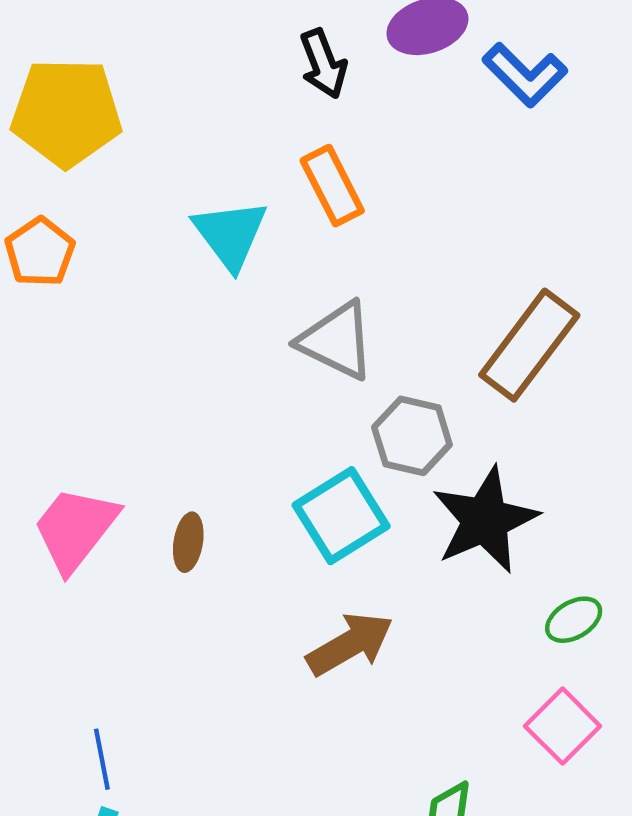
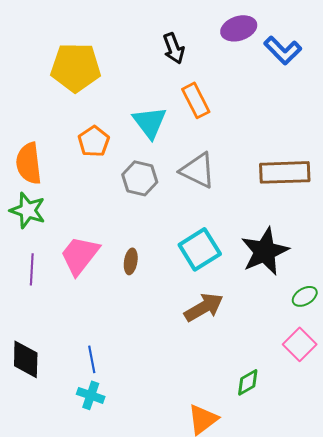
black arrow: (323, 64) -> (174, 48), moved
orange pentagon: (40, 252) -> (94, 141), moved
brown rectangle: (529, 345) -> (285, 172), turned 51
gray hexagon: (412, 436) -> (140, 178), moved

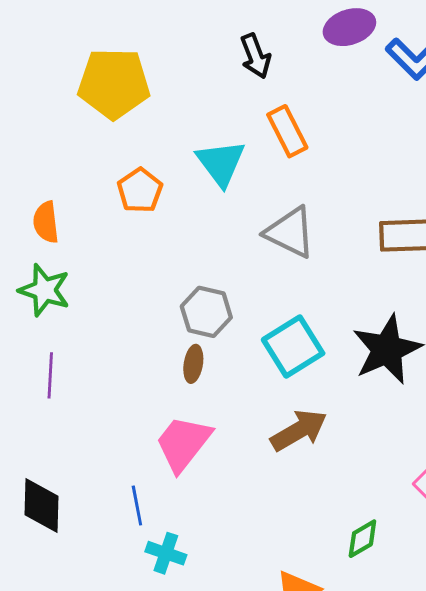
orange semicircle: (29, 163) -> (46, 222), size x0.7
gray hexagon: (140, 178) -> (206, 312), moved
pink trapezoid: (80, 255) -> (183, 443), moved
cyan cross: (91, 395) -> (166, 553), moved

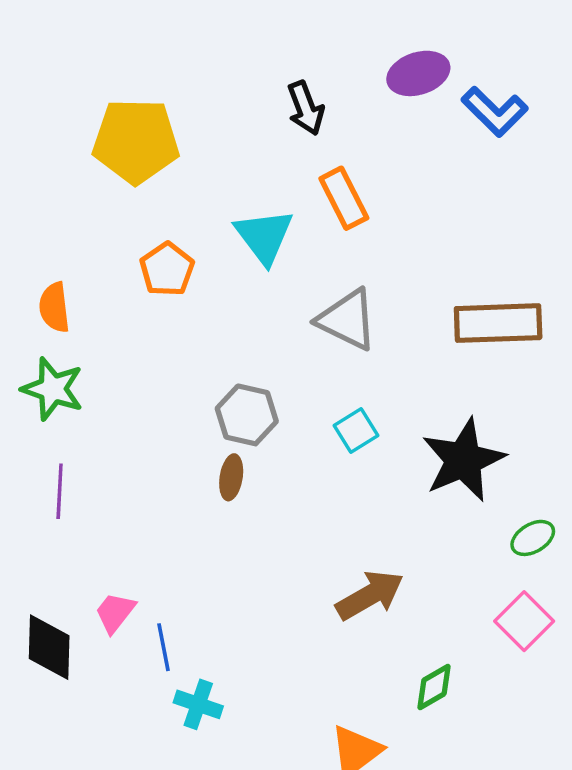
cyan square: (293, 347) -> (356, 430), moved, size x0.6
brown arrow: (299, 430) -> (370, 595), moved
pink trapezoid: (183, 443) -> (115, 612), moved, size x0.6

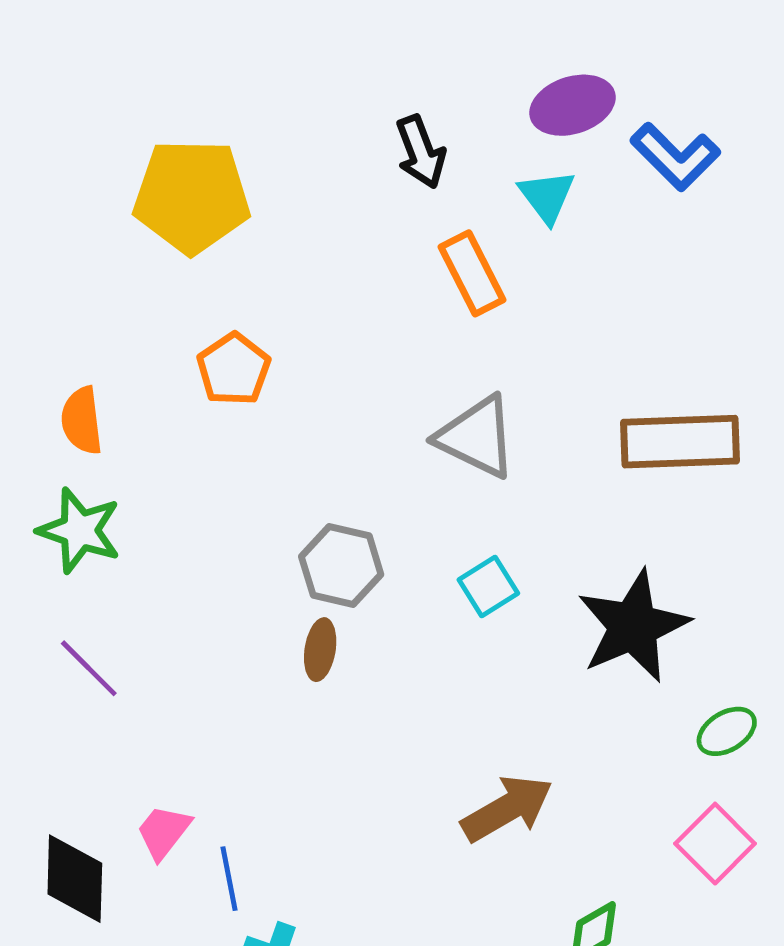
cyan triangle: (264, 236) -> (547, 196), moved, size x0.7
purple line: (60, 491) -> (89, 668), turned -48

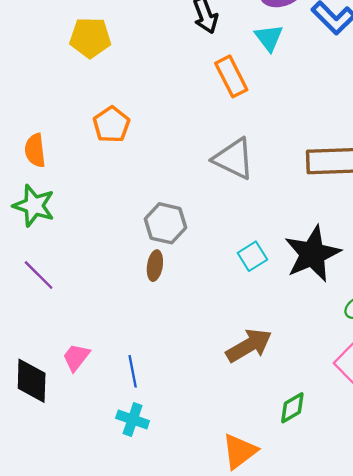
yellow pentagon: (192, 196) -> (90, 38), size x0.7
cyan square: (488, 587) -> (252, 256), moved
blue line: (229, 879) -> (133, 371), moved

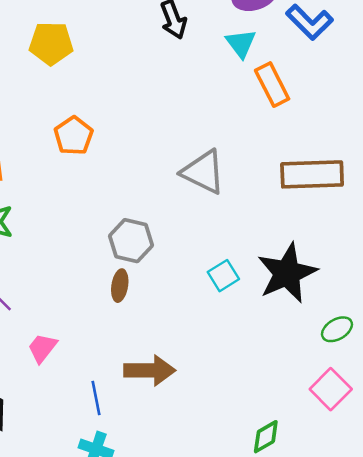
orange rectangle: (231, 76) -> (272, 85), moved
brown arrow: (249, 345) -> (150, 370), moved, turned 30
pink trapezoid: (76, 357) -> (42, 348), moved

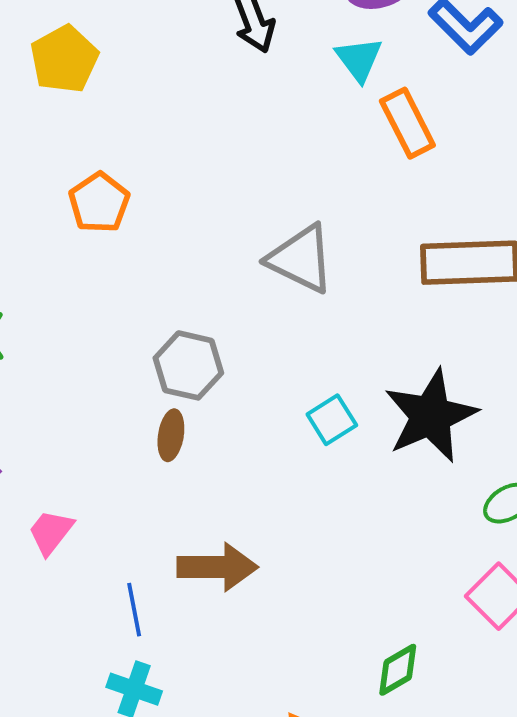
yellow pentagon: (51, 43) -> (64, 59), turned -30

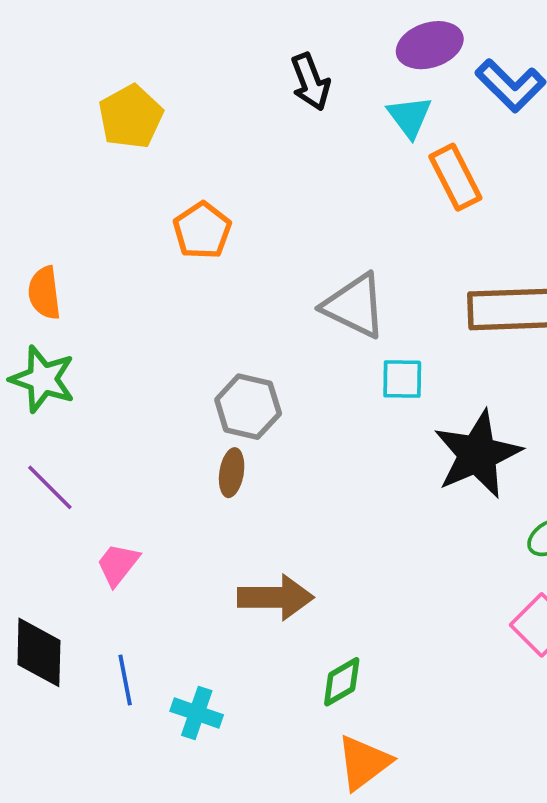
orange pentagon: (99, 203) -> (202, 230), moved
cyan square: (332, 420) -> (402, 379), moved, turned 33
blue line: (134, 610) -> (125, 680), moved
green diamond: (398, 670) -> (342, 682), moved

